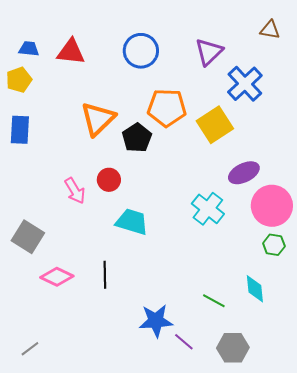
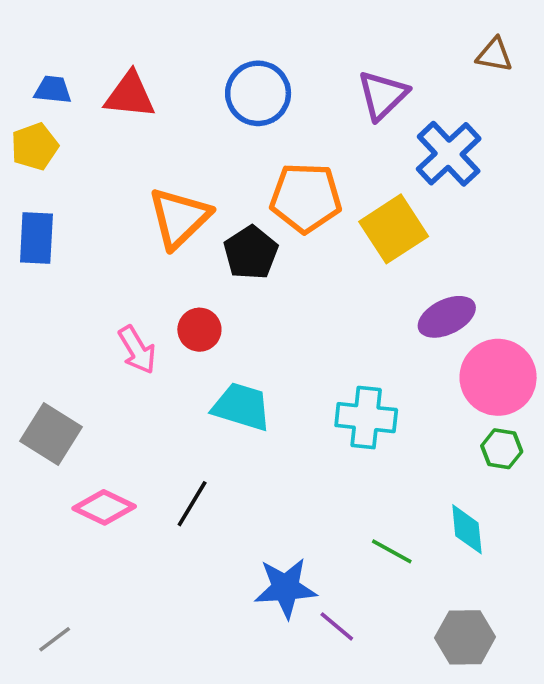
cyan cross: (208, 209) -> (366, 418), moved, turned -32
black line: (105, 275) -> (192, 504), turned 32
gray hexagon: (233, 348) -> (465, 637), moved

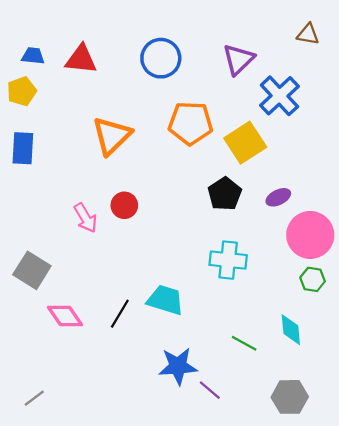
black pentagon: (251, 253) -> (225, 194), moved
purple ellipse: (447, 317) -> (278, 197), size x0.7
cyan trapezoid: (242, 407) -> (165, 300), moved
pink diamond: (104, 507) -> (65, 316), turned 30

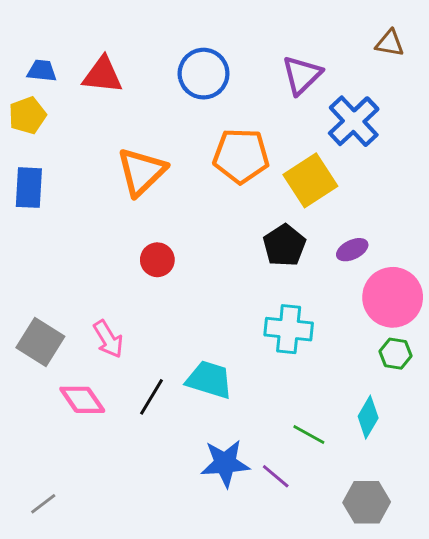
pink arrow: (86, 218) -> (108, 339), moved
cyan diamond: (291, 330) -> (368, 417), turned 36
purple line: (210, 390) -> (276, 476), moved

